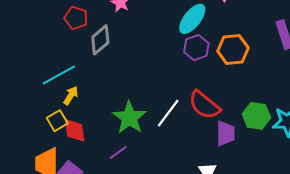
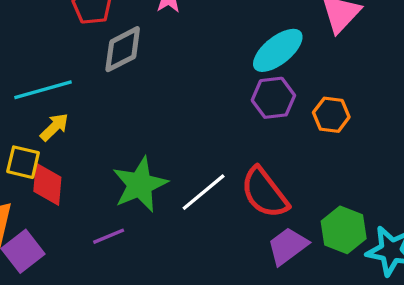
orange hexagon: (233, 49) -> (331, 115), size x0.7
yellow square: (57, 121) -> (23, 162), turned 30
purple trapezoid: (226, 133) -> (288, 246), turned -140

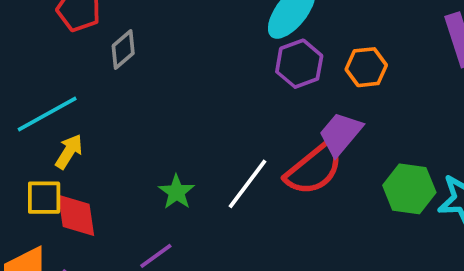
gray diamond: (123, 49) -> (123, 50), size x0.7
green star: (140, 185) -> (176, 192), size x0.6
red semicircle: (265, 193) -> (314, 169), turned -78
purple trapezoid: (288, 246) -> (340, 134), moved

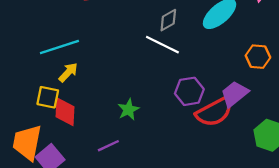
gray diamond: (123, 50) -> (168, 20), moved
purple hexagon: (299, 64) -> (189, 91), moved
white line: (248, 184) -> (162, 45), moved, turned 68

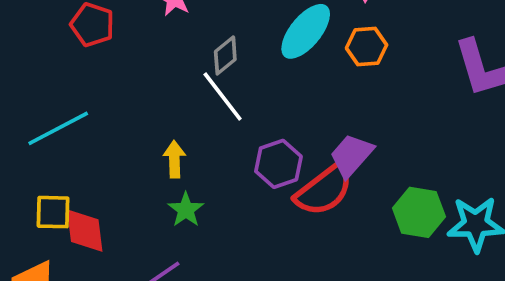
white line: (162, 45) -> (223, 96), turned 36
orange hexagon: (258, 57) -> (367, 47), moved
yellow arrow: (68, 72) -> (174, 159), moved, turned -35

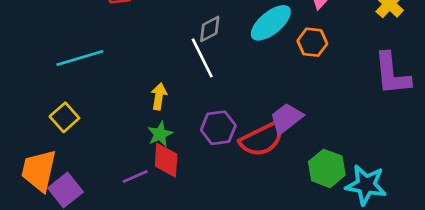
purple hexagon: (278, 164) -> (218, 128), moved
yellow square: (53, 212) -> (64, 117), turned 36
red diamond: (85, 231) -> (166, 160), moved

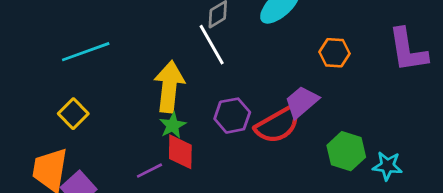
orange hexagon: (312, 42) -> (334, 53), moved
yellow arrow: (159, 96) -> (169, 87), size x1.8
cyan star: (366, 185) -> (387, 166), size x0.7

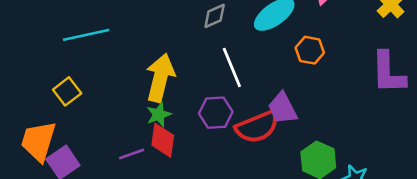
white line: (212, 45) -> (232, 67), moved
orange hexagon: (334, 53) -> (310, 50), moved
purple trapezoid: (302, 102) -> (283, 108), turned -84

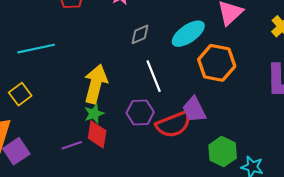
orange hexagon: (310, 50) -> (217, 63), size x1.6

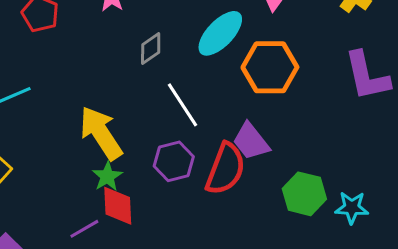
yellow arrow: (96, 84) -> (101, 133), turned -36
red semicircle: (174, 124) -> (225, 169), turned -36

